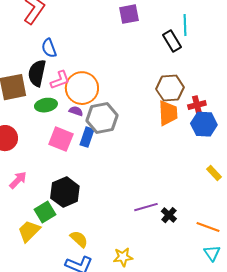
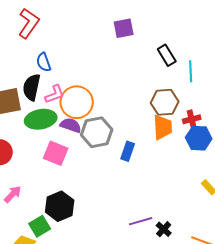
cyan line: (185, 25) -> (191, 71), moved
green ellipse: (46, 105) -> (41, 119), size x1.4
purple semicircle: (76, 111) -> (71, 125), size x1.5
blue rectangle: (87, 137) -> (128, 151), moved

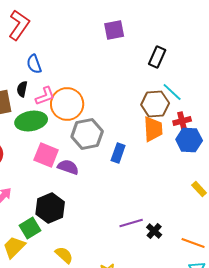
black rectangle: (167, 55) -> (157, 57), turned 55
cyan line: (191, 71) -> (172, 92), moved, turned -45
black semicircle: (32, 87) -> (22, 89), size x0.6
purple semicircle: (71, 125) -> (68, 167), moved

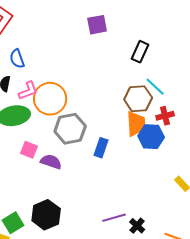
blue hexagon: (189, 140) -> (151, 137), moved
pink square: (46, 155) -> (29, 150), size x0.7
black hexagon: (50, 208) -> (46, 215), moved

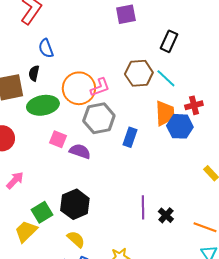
cyan line: (155, 87) -> (166, 78), moved
pink L-shape: (28, 91) -> (100, 87), moved
brown hexagon: (138, 99) -> (139, 73), moved
purple line: (114, 218) -> (143, 207), turned -75

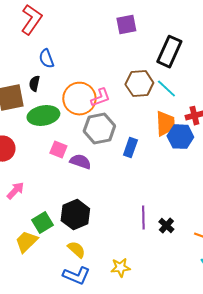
black rectangle: (169, 41) -> (169, 52), size x1.4

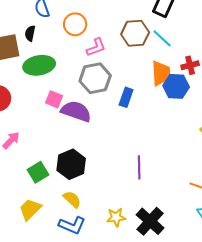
orange circle: (79, 99) -> (75, 24), moved, size x0.7
purple semicircle: (80, 162) -> (76, 111), size x1.4
black cross: (166, 226) -> (150, 221), moved, size x1.8
yellow trapezoid: (26, 242) -> (30, 209), moved

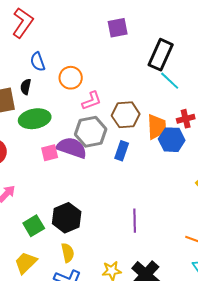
brown hexagon: (135, 33) -> (126, 115), moved
cyan line: (162, 38) -> (170, 81), moved
pink square: (54, 99) -> (50, 153), turned -36
purple semicircle: (76, 111) -> (72, 148), moved
yellow semicircle: (72, 199) -> (68, 253), turned 36

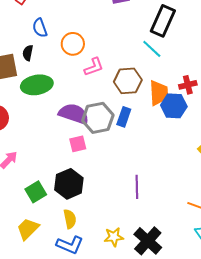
cyan line: (170, 81) -> (152, 49), moved
gray hexagon: (91, 132) -> (98, 118), moved
pink square: (50, 153) -> (78, 144), moved

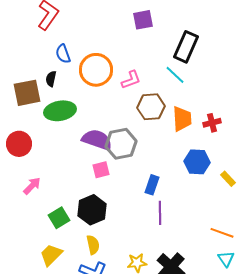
orange circle: (73, 44) -> (96, 70), size x1.4
pink L-shape: (94, 67) -> (131, 80), moved
red cross: (188, 85) -> (212, 123), moved
blue hexagon: (174, 106) -> (197, 162), moved
blue rectangle: (124, 117) -> (152, 185), moved

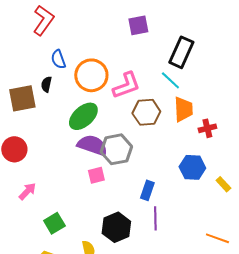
pink L-shape: (131, 80) -> (126, 85), size x1.4
green ellipse: (60, 111) -> (83, 116), moved, turned -32
orange trapezoid: (182, 119) -> (183, 109), moved
black hexagon: (92, 210) -> (116, 227), moved

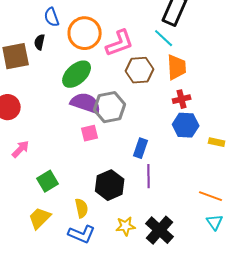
red cross: (207, 128) -> (182, 99), moved
yellow rectangle: (223, 184) -> (217, 142), turned -35

